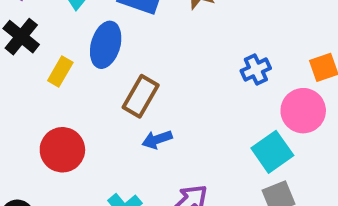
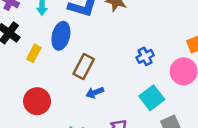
blue cross: (256, 69) -> (145, 56), moved
cyan square: (272, 152) -> (152, 98), moved

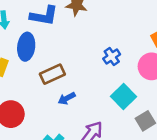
brown rectangle: (84, 66) -> (52, 74), turned 45

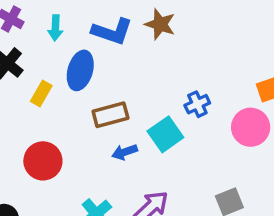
cyan square: (124, 96) -> (165, 134), moved

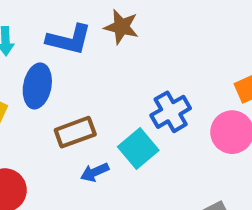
blue cross: (197, 104) -> (171, 112), size x1.4

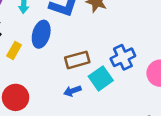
brown rectangle: (75, 132) -> (77, 60), moved

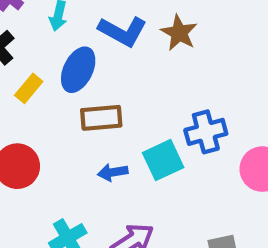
brown rectangle: (77, 60) -> (101, 118), moved

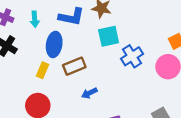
yellow rectangle: (29, 88) -> (42, 70), moved
cyan square: (163, 160) -> (109, 36), moved, turned 30

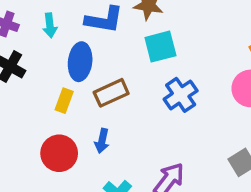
blue cross: (132, 56) -> (181, 95), moved
blue arrow: (89, 93) -> (102, 141), moved, turned -49

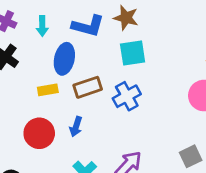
blue cross: (181, 95) -> (127, 96), moved
yellow rectangle: (64, 101) -> (48, 90), turned 54

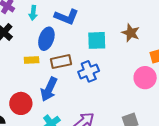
brown star: (126, 18) -> (131, 33), moved
blue arrow: (76, 127) -> (49, 89), size x1.6
red circle: (39, 133) -> (21, 103), moved

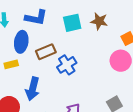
cyan square: (97, 40) -> (72, 23), moved
brown rectangle: (61, 62) -> (46, 52), moved

